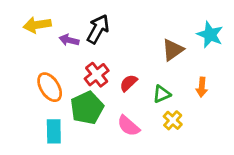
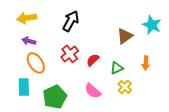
purple arrow: (69, 40) -> (29, 41), moved
green pentagon: (87, 108) -> (55, 97), moved
cyan rectangle: (54, 131) -> (24, 87), moved

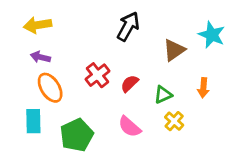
black arrow: (71, 21) -> (128, 26), moved

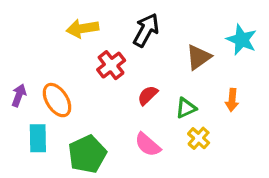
yellow arrow: (38, 25) -> (82, 28), moved
purple arrow: (40, 57) -> (19, 95), moved, turned 96
red cross: (97, 75) -> (111, 65), moved

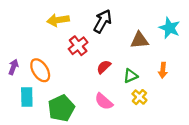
brown triangle: (199, 57) -> (139, 40), turned 30

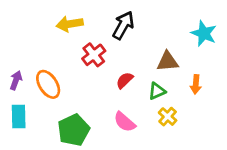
brown triangle: (139, 40) -> (168, 62), moved
cyan rectangle: (27, 97) -> (19, 117), moved

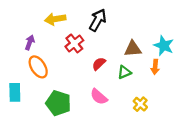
cyan star: (204, 33) -> (164, 46), moved
purple arrow: (16, 80) -> (30, 42), moved
yellow cross: (168, 117) -> (140, 104), moved
green pentagon: (74, 130) -> (58, 103), turned -30

